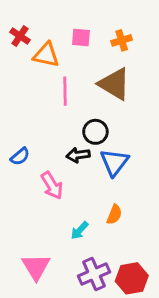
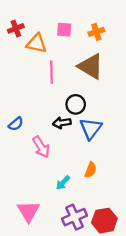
red cross: (20, 36) -> (16, 28), turned 35

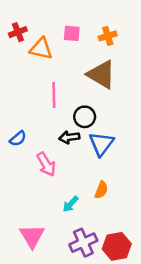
pink line: (51, 72) -> (54, 95), moved

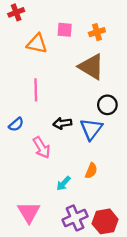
red cross: (18, 32) -> (16, 12), moved
pink line: (54, 95) -> (36, 90), moved
black circle: (85, 117) -> (107, 105), moved

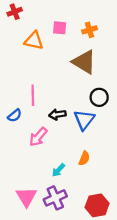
pink line: (36, 90) -> (33, 95), moved
pink arrow: (42, 148) -> (38, 137), turned 72
purple cross: (75, 218) -> (55, 198), moved

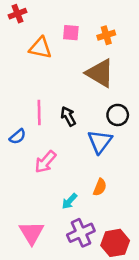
black arrow: (57, 114) -> (68, 116), moved, turned 70
purple cross: (55, 198) -> (81, 233), moved

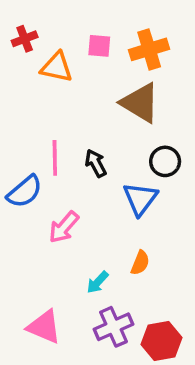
red cross: (18, 14) -> (25, 39), moved
orange cross: (106, 35) -> (149, 49), size x1.5
blue semicircle: (18, 137) -> (25, 192), size x1.5
pink triangle: (31, 233) -> (44, 327), turned -36

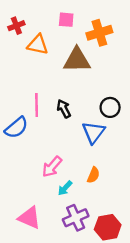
pink square: (99, 46) -> (66, 20), moved
brown triangle: (140, 103) -> (77, 60), moved, turned -32
pink arrow: (64, 227) -> (52, 167), moved

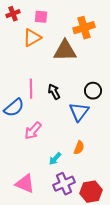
pink square: (66, 20) -> (41, 17), moved
red cross: (16, 26) -> (13, 14), moved
orange triangle: (38, 45) -> (32, 38), turned -42
pink arrow: (52, 167) -> (33, 131), moved

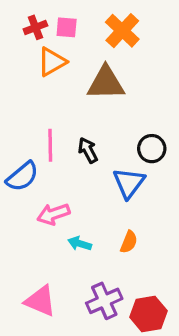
red cross: (13, 14) -> (35, 27), moved
orange cross: (84, 28) -> (122, 31), moved, turned -30
pink arrow: (33, 131) -> (53, 214), turned 30
cyan arrow: (55, 159) -> (80, 244), moved, turned 64

